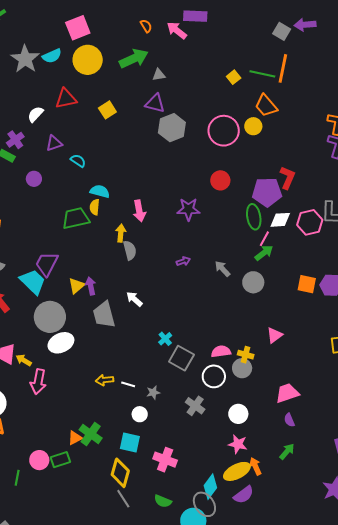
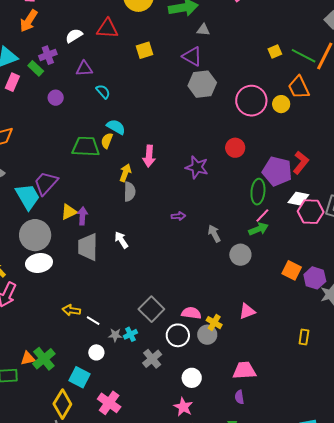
white diamond: (280, 220) -> (298, 199), moved
cyan cross: (165, 339) -> (130, 334), moved

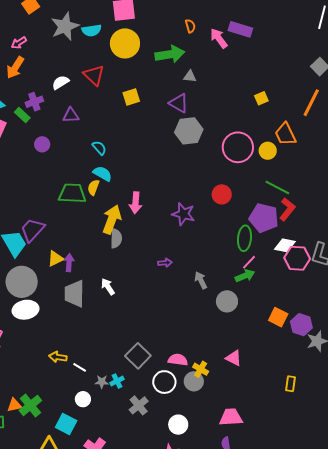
red triangle: (107, 29) -> (94, 75), turned 40
green line: (304, 56) -> (277, 188), moved
cyan semicircle: (103, 92) -> (99, 148), moved
yellow arrow: (125, 173) -> (112, 219), size x1.6
pink triangle: (247, 311) -> (234, 358), turned 48

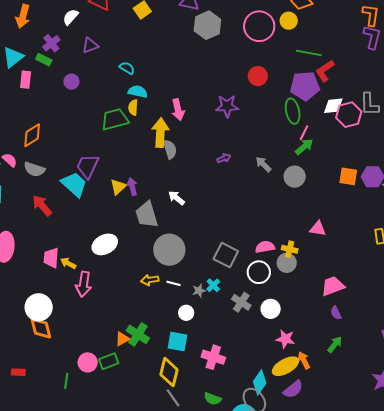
red L-shape: (287, 209) -> (325, 71), turned -145
gray circle: (22, 282) -> (169, 250), moved
white circle: (178, 425) -> (271, 309), moved

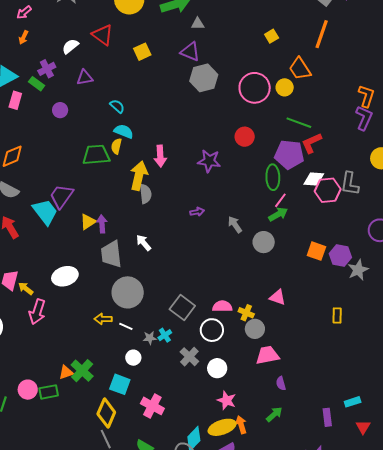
orange arrow: (23, 16) -> (23, 37), size x0.6
gray circle: (287, 263) -> (255, 329), moved
pink trapezoid: (333, 286) -> (267, 355), moved

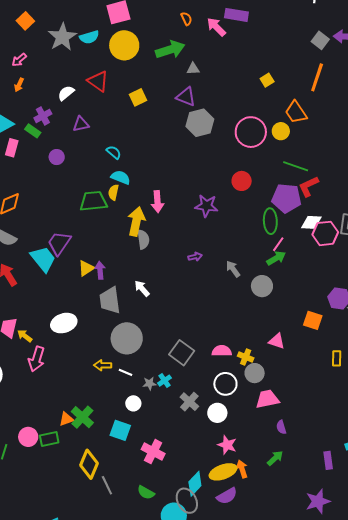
orange square: (316, 251) -> (313, 320), moved
white circle: (212, 330) -> (225, 384), moved
yellow diamond: (106, 413) -> (89, 464), moved

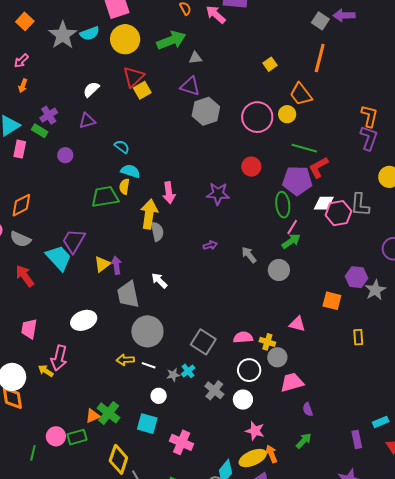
red triangle: (98, 81) -> (133, 77), moved, turned 45
white semicircle: (66, 93) -> (91, 89), moved
yellow arrow: (25, 336) -> (46, 371), moved

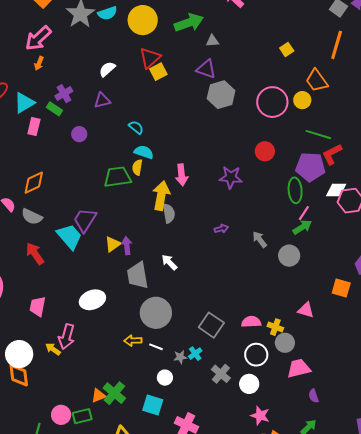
pink arrow: (21, 61) -> (38, 38), size x1.8

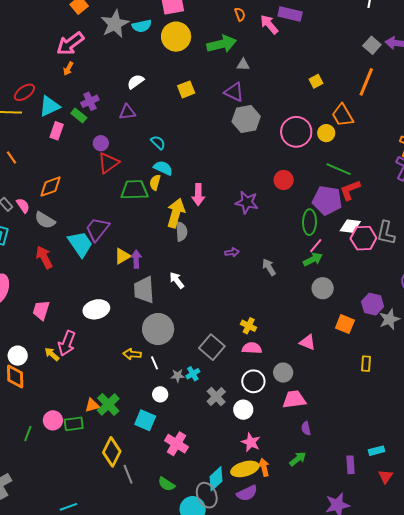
red triangle: (150, 58) -> (108, 163), moved
gray circle: (289, 256) -> (323, 288), moved
yellow cross: (275, 327) -> (249, 326), moved
white line: (156, 347) -> (155, 363), turned 40
white circle: (19, 354) -> (18, 356), size x0.7

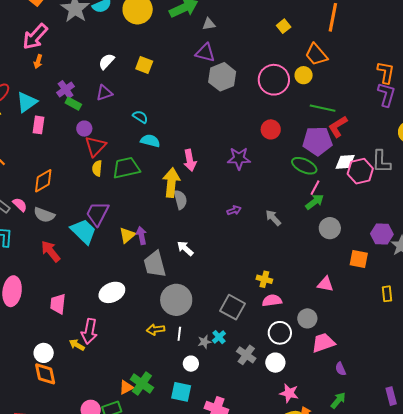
yellow square: (186, 89) -> (144, 65), moved, turned -36
green rectangle: (79, 115) -> (73, 104), moved
yellow semicircle: (155, 182) -> (97, 168), moved
green ellipse: (309, 222) -> (304, 166), turned -55
white line: (155, 363) -> (179, 334), turned 40

